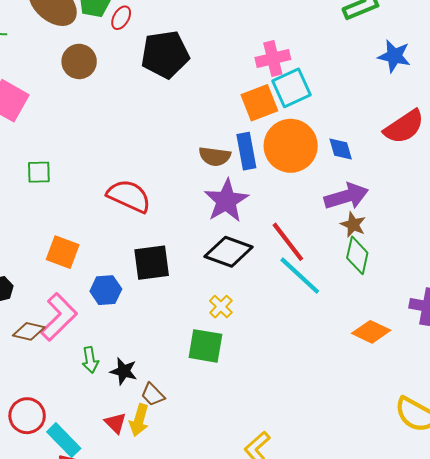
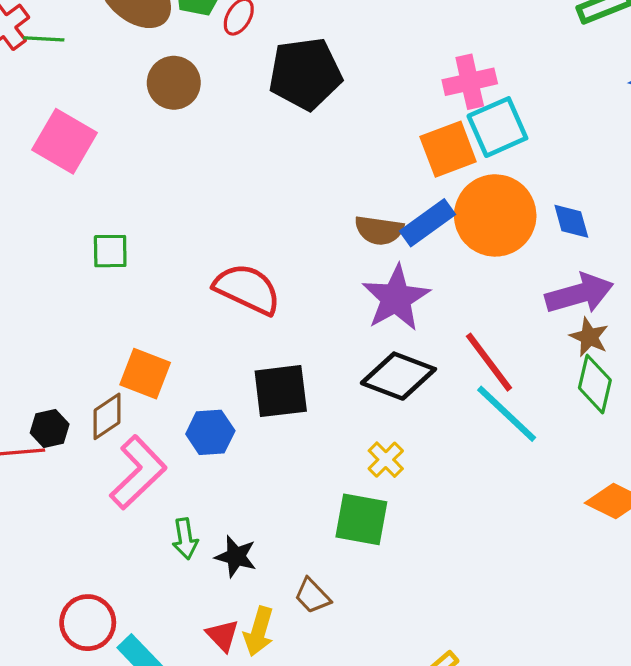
blue rectangle: (246, 151) -> (427, 223), turned 64
brown diamond: (29, 331) -> (107, 416), moved, turned -48
brown trapezoid: (153, 395) -> (312, 596), moved

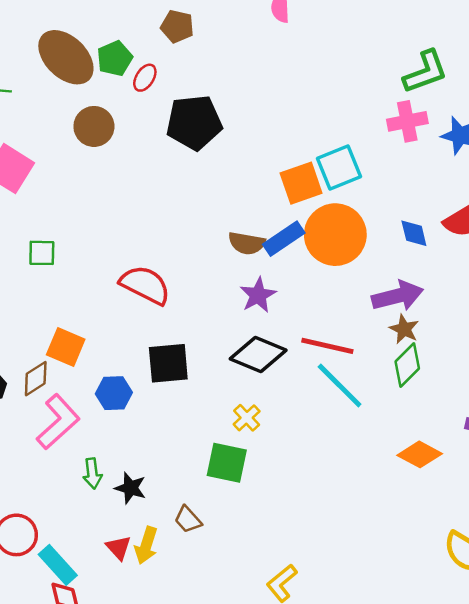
pink cross: (470, 82) -> (407, 121), moved
blue diamond: (571, 221) -> (414, 233), moved
purple star: (396, 298) -> (258, 295), size x0.7
red line: (489, 362) -> (327, 346), turned -42
green diamond: (595, 384) -> (407, 365), turned 30

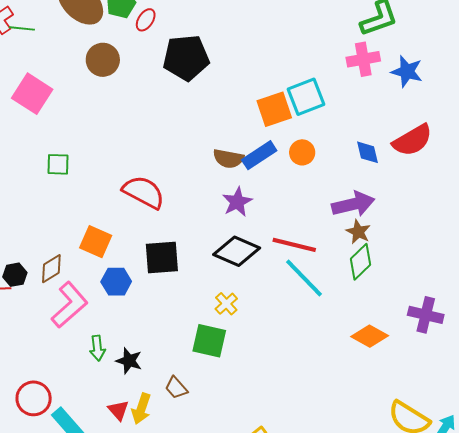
orange circle: (335, 235) -> (302, 152), size x0.5
orange square: (66, 347) -> (96, 242), moved

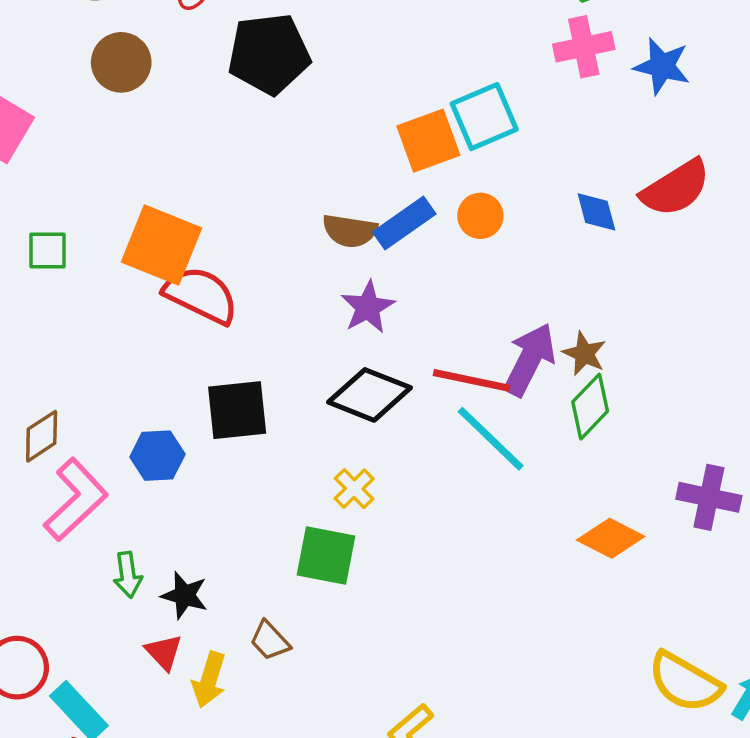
purple arrow: (353, 204) -> (530, 360), moved, turned -48
orange square: (96, 242) -> (162, 245), moved, size x1.4
red triangle: (118, 410) -> (164, 652), moved

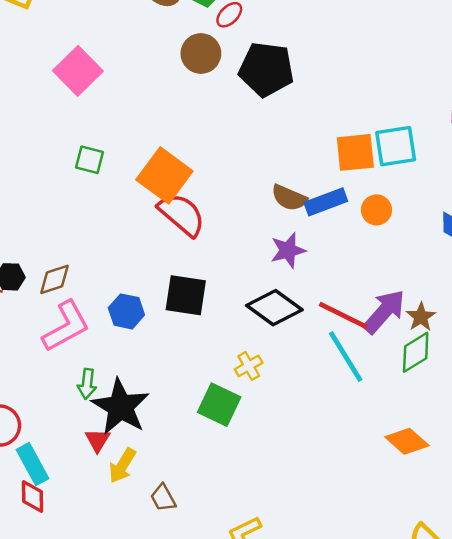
brown circle: (121, 62) -> (201, 54), moved
black star: (184, 595) -> (121, 407), size x1.8
brown trapezoid: (270, 641) -> (163, 498), moved

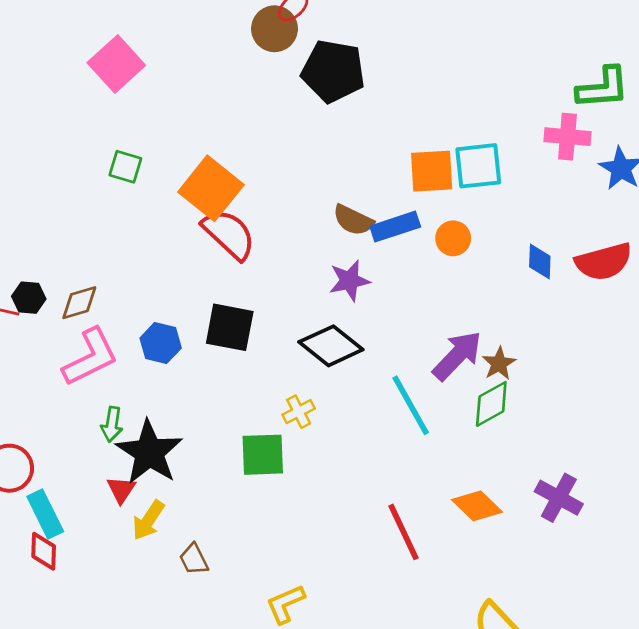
brown circle: (201, 54) -> (275, 29), moved
red line: (343, 315) -> (404, 532), moved, turned 36
green square: (219, 405) -> (263, 455), turned -30

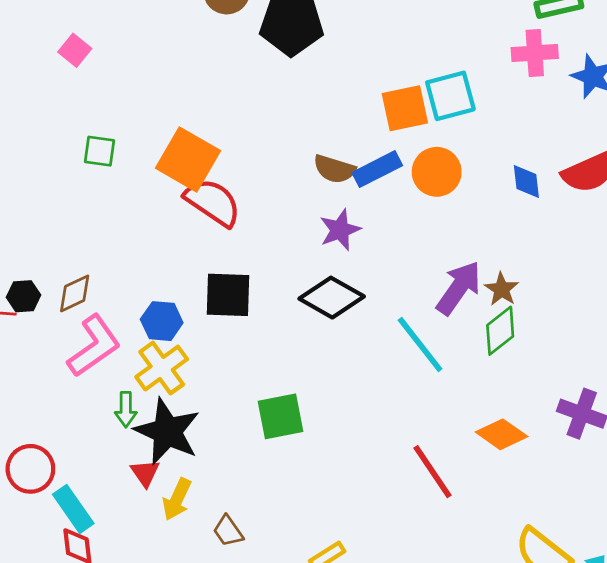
pink square: (116, 64) -> (75, 50), size x0.6
orange circle: (453, 238) -> (437, 172), size x1.4
yellow cross: (299, 412) -> (162, 368), moved, size x1.6

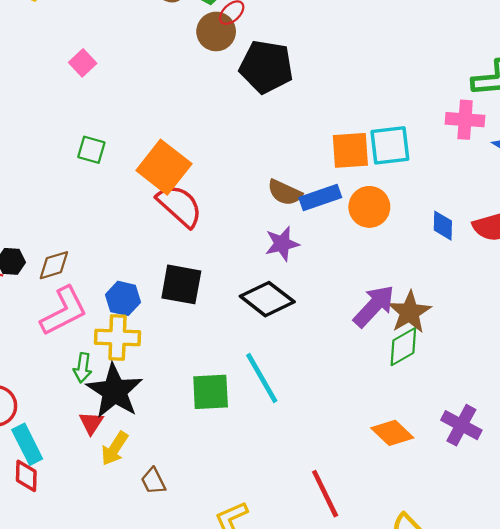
brown star: (502, 289) -> (409, 312), size x1.5
cyan line: (420, 345) -> (262, 378), moved
yellow cross: (162, 368) -> (117, 338), turned 30
red line: (432, 472) -> (325, 494), moved

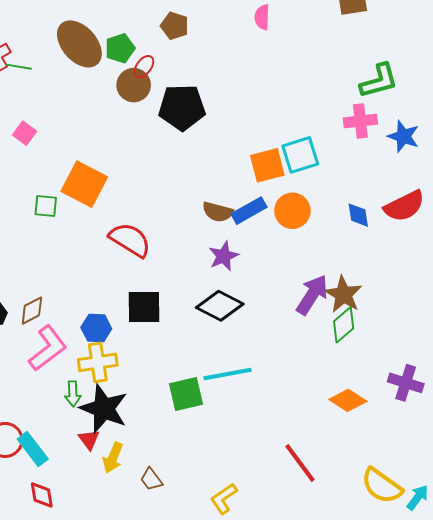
orange square: (164, 167) -> (84, 184), moved
cyan line: (262, 378) -> (228, 374), turned -60
cyan rectangle: (27, 444) -> (33, 449), moved

